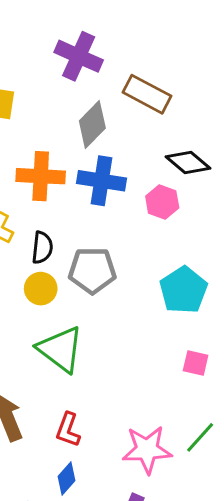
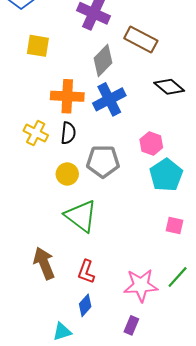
blue cross: (101, 181) -> (109, 99), turned -36
pink hexagon: (162, 202) -> (151, 144), moved
black semicircle: (42, 248) -> (68, 133), moved

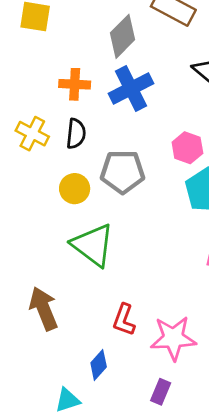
orange cross: (67, 96) -> (75, 84), size x0.7
red L-shape: (86, 272) -> (124, 320), moved

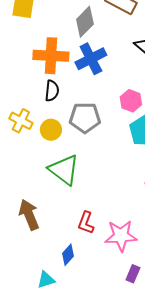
orange cross: (75, 84) -> (51, 56), size x1.6
yellow cross: (32, 134) -> (21, 121), moved
purple rectangle: (161, 392) -> (133, 274), moved

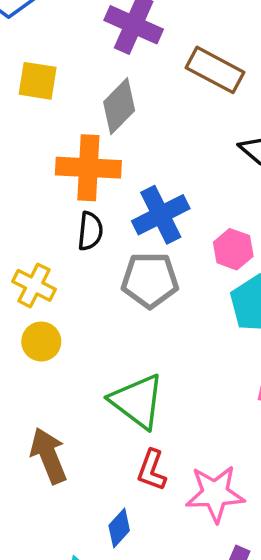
gray diamond: (85, 22) -> (119, 106), moved
blue cross: (91, 59) -> (161, 215), moved
yellow circle: (51, 130) -> (41, 342), moved
green triangle: (64, 170) -> (137, 401), moved

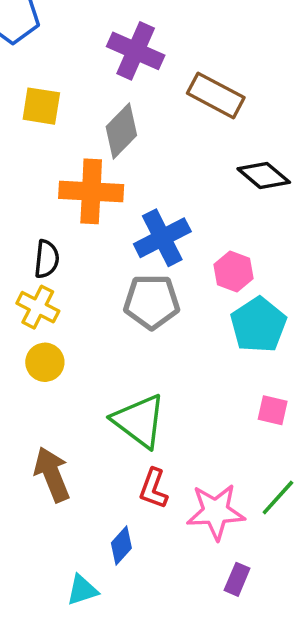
black semicircle: (90, 231) -> (47, 259), moved

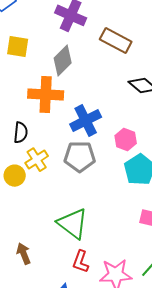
yellow cross: (38, 307) -> (37, 160), moved, turned 30
yellow circle: (45, 362) -> (15, 176), moved
brown arrow: (52, 474) -> (24, 254), size x0.7

